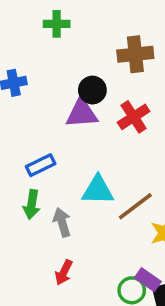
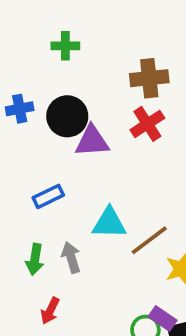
black circle: (92, 90) -> (67, 116), moved, size x1.4
red cross: (134, 117) -> (147, 124), moved
green arrow: (32, 204) -> (35, 259), moved
red arrow: (64, 272) -> (50, 311), moved

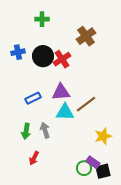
brown cross: (149, 78) -> (86, 36), turned -30
red cross: (147, 124) -> (62, 59), moved
purple triangle: (92, 141) -> (61, 92), moved
brown line: (149, 240) -> (86, 104), moved

